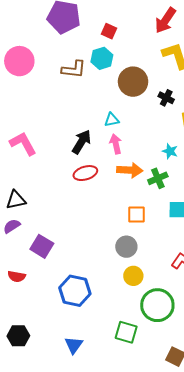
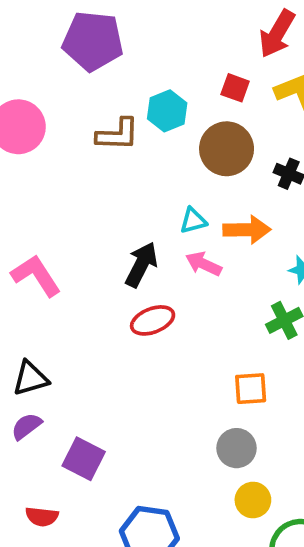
red square: (109, 31) -> (235, 88), moved
pink arrow: (116, 144) -> (203, 264), turned -48
orange arrow: (130, 170) -> (247, 230), moved

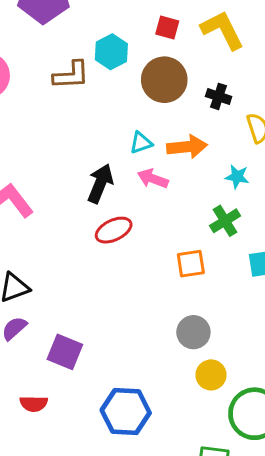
orange square: (251, 389) -> (191, 264), moved

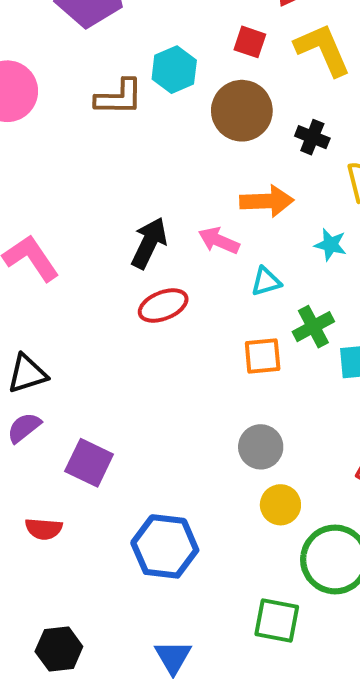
cyan triangle: (141, 143) -> (266, 282), moved
green cross: (225, 221) -> (313, 327), moved

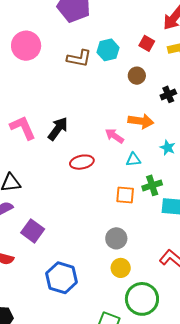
brown circle: (242, 111) -> (137, 76), size x0.6
black cross: (312, 137) -> (168, 94), turned 35
black arrow: (149, 243) -> (58, 129), moved

